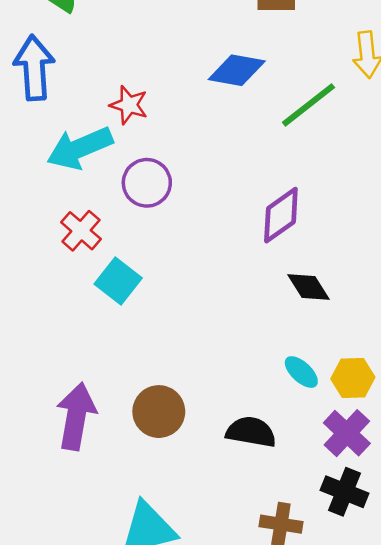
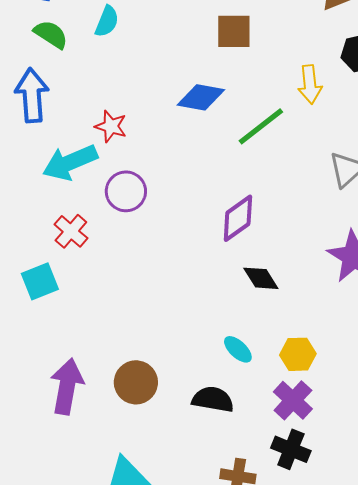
cyan square: (118, 281) -> (40, 281), moved, turned 30
cyan ellipse: (301, 372) -> (238, 349), moved

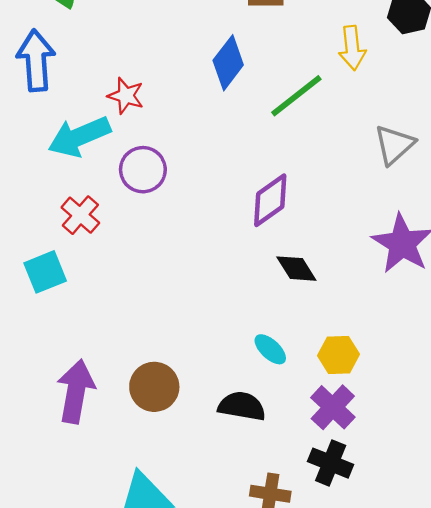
blue diamond: (201, 97) -> (228, 63), turned -63

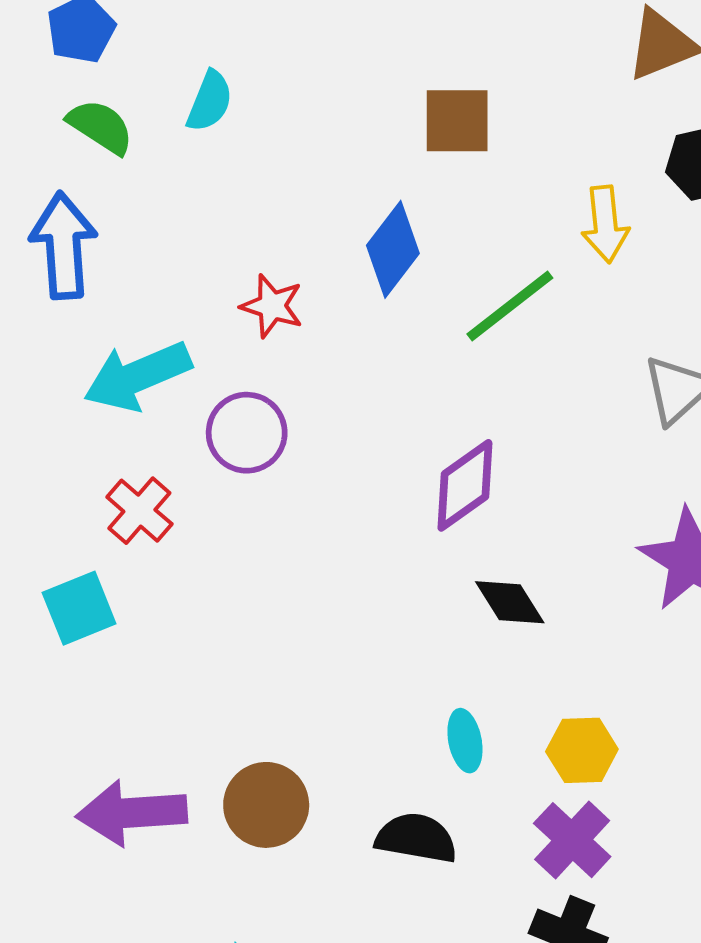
red star: (126, 96) -> (272, 306), moved
cyan ellipse: (270, 349) -> (465, 741), turned 36
purple arrow: (76, 391) -> (132, 813), turned -104

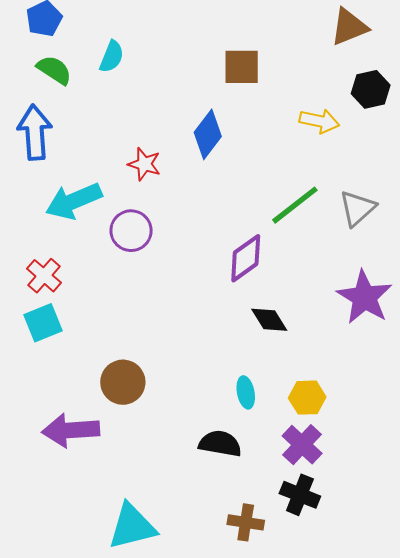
yellow arrow: (605, 224) -> (319, 121), turned -72
green line: (510, 306) -> (295, 205), moved
red cross: (139, 511) -> (44, 276), moved
brown circle: (266, 805) -> (123, 382), moved

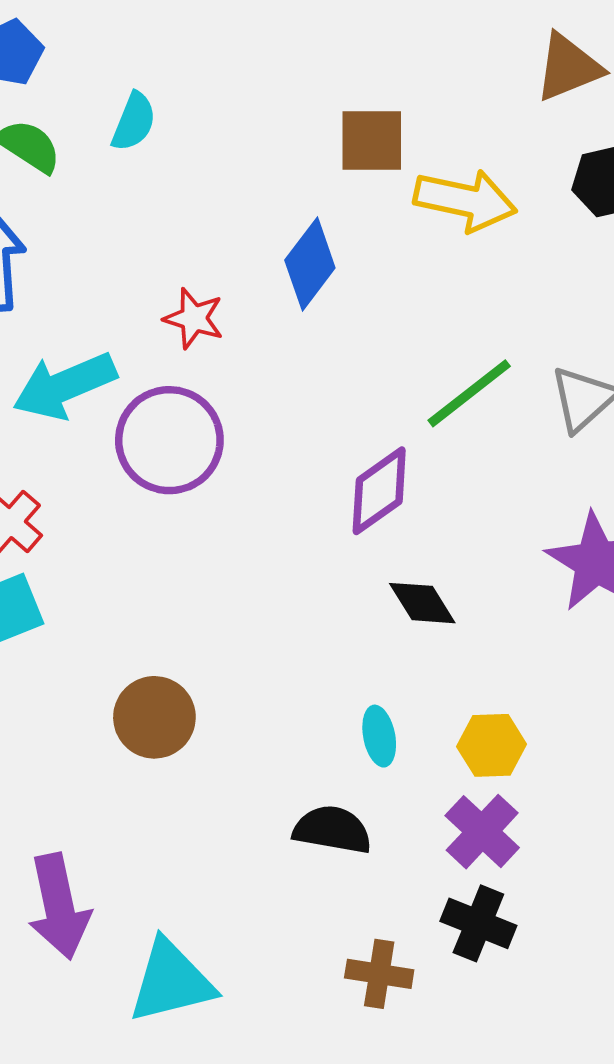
yellow arrow: (319, 121) -> (465, 200), moved, size x1.4
purple circle: (131, 231) -> (169, 440), size x1.4
purple arrow: (71, 430) -> (59, 906), moved, turned -98

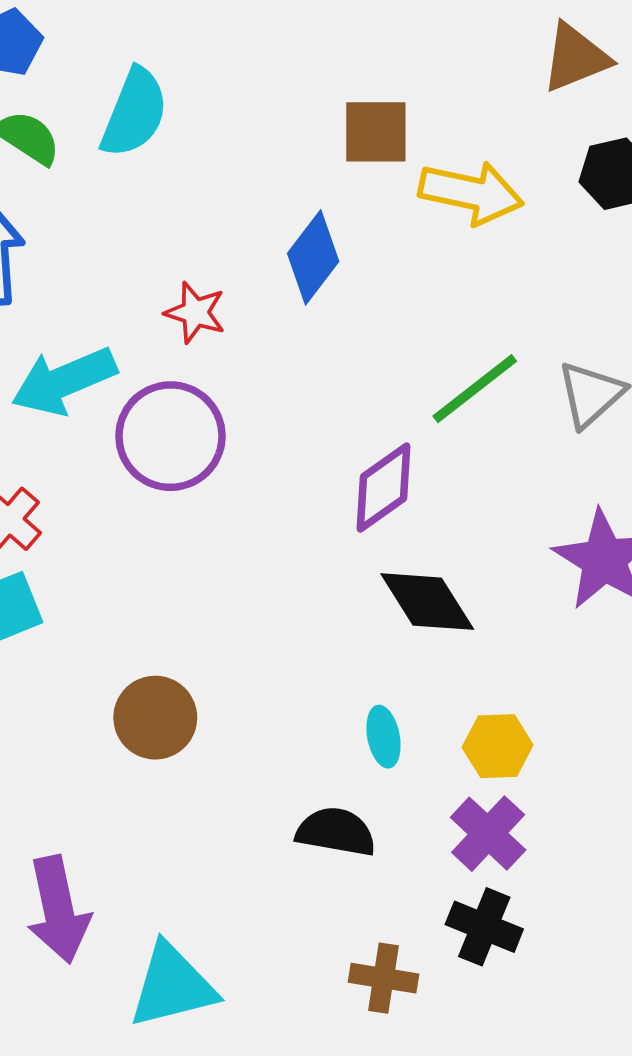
cyan semicircle: (134, 122) -> (134, 113), size x1.5
black diamond: (422, 603) -> (427, 602), size x1.4

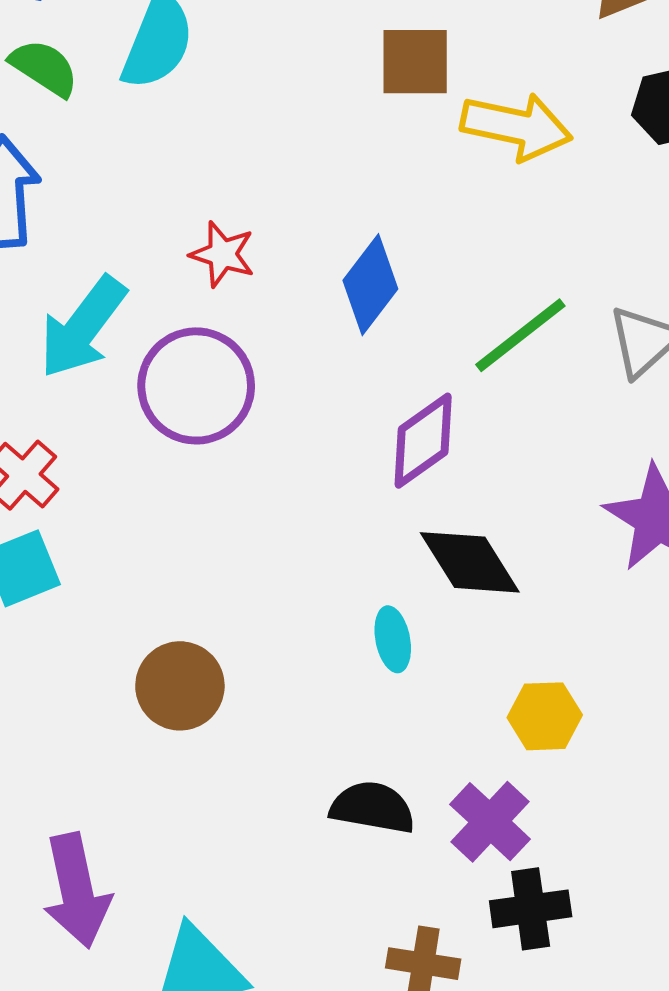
blue diamond: (313, 257) -> (370, 285), moved
cyan arrow: (64, 381) -> (83, 327), turned -30
cyan ellipse: (383, 737) -> (393, 639), moved
purple cross: (488, 834) -> (490, 822), moved
black cross: (484, 927) -> (531, 909), turned -30

